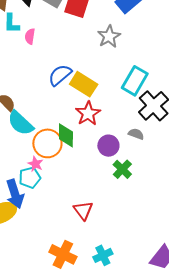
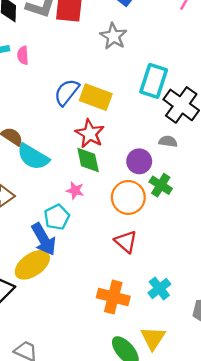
red star: (88, 113) -> (90, 134), moved
orange circle: (47, 143) -> (128, 197), moved
pink star: (35, 164) -> (75, 190), moved

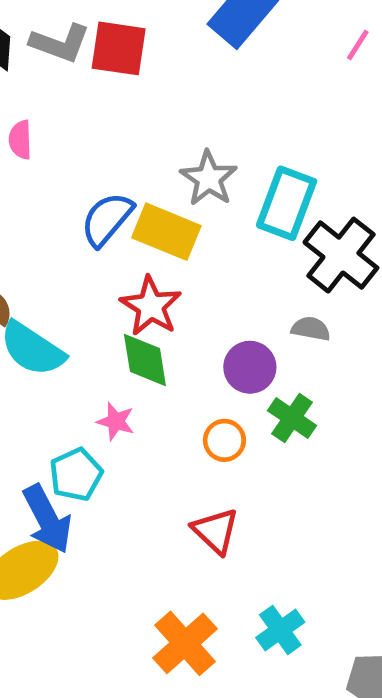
gray star: (113, 36) -> (209, 178), moved
orange circle: (128, 197) -> (224, 440), size x0.6
orange cross: (113, 297) -> (185, 643), turned 32

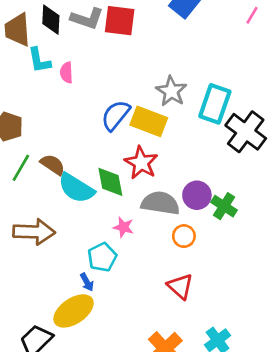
gray semicircle: (311, 329) -> (160, 203), moved, size x1.8
green diamond: (145, 360) -> (110, 182), moved
green cross: (292, 418) -> (224, 206), moved
blue arrow: (47, 519) -> (87, 282), size x0.5

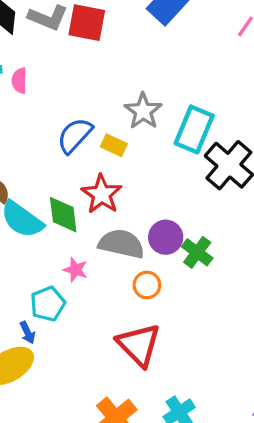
yellow rectangle: (149, 121) -> (114, 145), size x0.6
red triangle: (180, 286) -> (139, 345), size x1.4

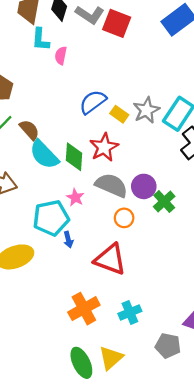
gray star: (143, 111) -> (146, 110), moved
cyan pentagon: (48, 304) -> (51, 218), size x1.4
blue arrow: (28, 333) -> (68, 240), moved
red triangle: (139, 345) -> (110, 259), turned -36

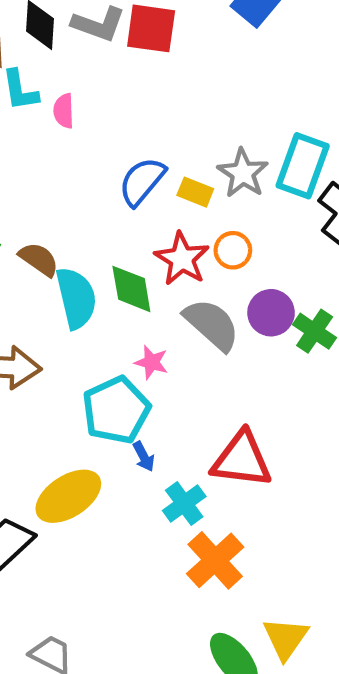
cyan semicircle: (44, 155) -> (76, 298), turned -136
gray semicircle: (111, 185) -> (212, 324), turned 32
orange circle: (124, 218) -> (233, 250), moved
blue arrow: (68, 240) -> (144, 457), moved
cyan cross: (130, 312) -> (184, 504), moved

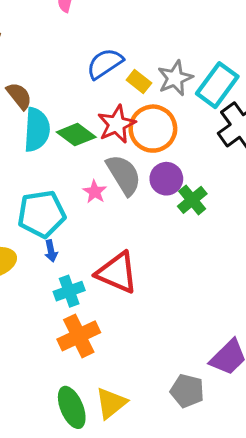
orange circle: (233, 250) -> (153, 129), size x1.8
green diamond: (131, 289) -> (76, 135), turned -60
pink star: (151, 362) -> (95, 192), moved

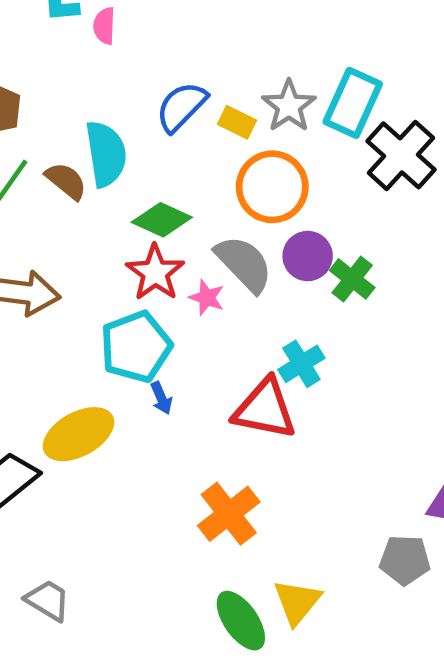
red star: (117, 124) -> (155, 273), moved
cyan semicircle: (37, 130) -> (106, 154), moved
cyan cross: (69, 291) -> (301, 364), moved

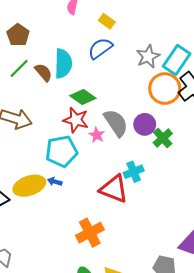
yellow rectangle: (237, 122) -> (107, 21), moved
orange circle: (272, 187) -> (165, 89), moved
red star: (155, 273) -> (76, 120), turned -30
blue arrow: (161, 398) -> (55, 182), moved, turned 120

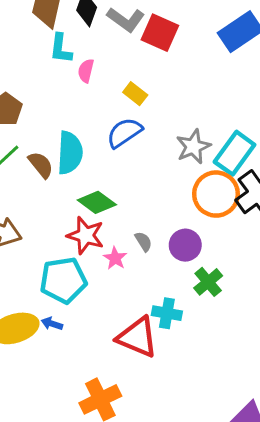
gray semicircle: (116, 123) -> (143, 242), size x0.5
green cross: (163, 138) -> (208, 282), moved
cyan cross: (134, 172) -> (167, 313), turned 30

